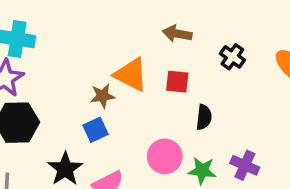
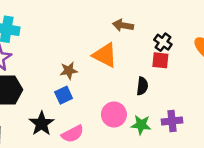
orange triangle: (131, 75) -> (105, 55), moved
red square: (177, 82) -> (160, 60), moved
purple cross: (245, 165) -> (172, 121), turned -30

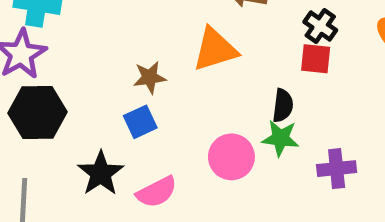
orange triangle: (105, 55) -> (215, 49), turned -44
green star: (141, 125) -> (280, 138), moved

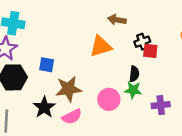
black cross: (320, 26) -> (142, 42), moved, turned 35
brown star: (150, 77) -> (68, 89), moved, size x1.6
blue square: (140, 122) -> (47, 65), moved, turned 35

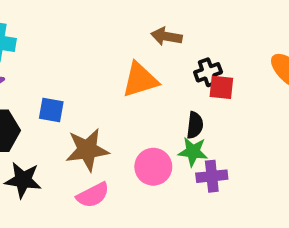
purple cross: (161, 105) -> (212, 176), moved
black star: (44, 107) -> (23, 180), moved, turned -30

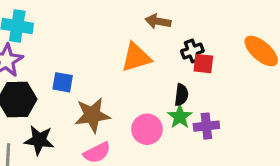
green star: (193, 152) -> (180, 117), turned 30
purple cross: (212, 176) -> (206, 126), moved

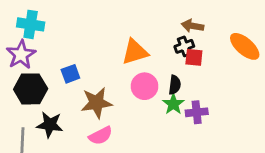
brown arrow: (158, 21) -> (193, 26), moved
blue square: (63, 82) -> (70, 74), turned -30
pink circle: (147, 129) -> (145, 86), moved

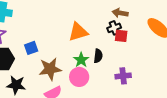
black semicircle: (175, 85) -> (98, 56), moved
pink circle: (145, 86) -> (79, 77), moved
green star: (173, 104) -> (81, 60), moved

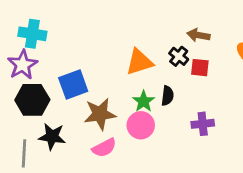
black cross: (114, 28) -> (179, 56), moved, turned -32
blue square: (31, 48) -> (73, 84), size x1.5

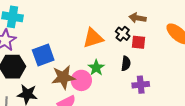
black semicircle: (167, 96) -> (126, 63), moved
pink circle: (141, 125) -> (81, 80), moved

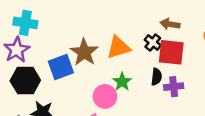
red square: (139, 42) -> (171, 52), size x1.6
brown star: (63, 77) -> (84, 52), moved, turned -30
purple cross: (141, 85) -> (174, 87), moved

